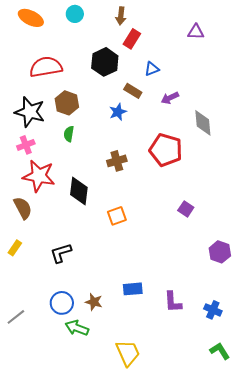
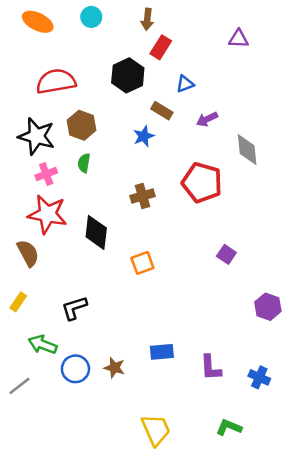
pink cross: (26, 145) -> (46, 174), moved
green arrow: (77, 328) -> (43, 344), moved
green L-shape: (220, 351) -> (229, 427), moved, turned -35

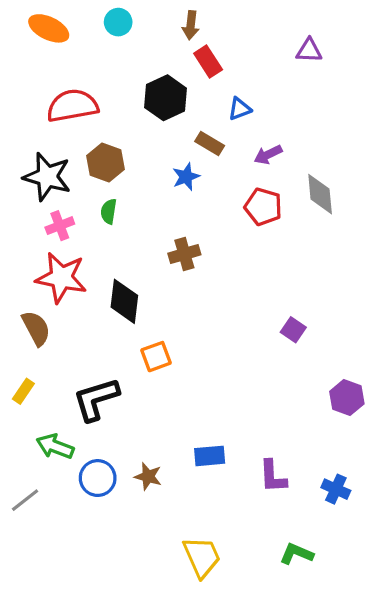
red rectangle: (161, 47) -> (208, 62), turned -65
red pentagon: (202, 183) -> (263, 207), moved, size x0.7
orange square: (142, 263) -> (156, 357), moved
black L-shape: (74, 308) -> (96, 399), size x1.4

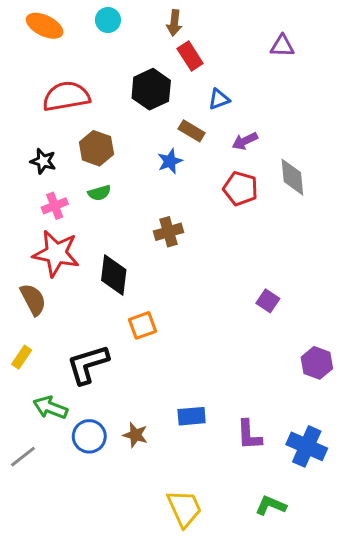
black star: (47, 177) -> (43, 161), size x0.6
green semicircle: (109, 211) -> (99, 193), turned -115
blue cross: (336, 489) -> (307, 446), size x1.5

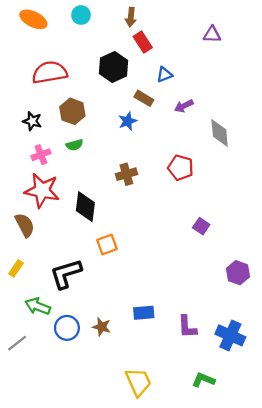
red pentagon: (241, 189) -> (181, 168), moved

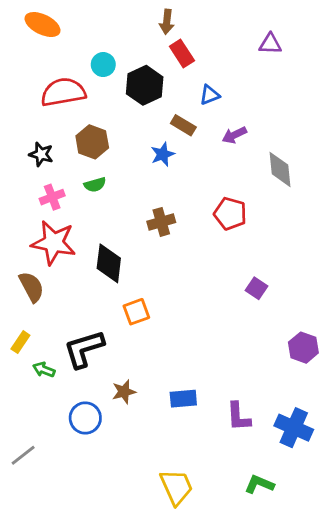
cyan circle: (81, 15) -> (103, 65), moved
green arrow: (38, 306) -> (44, 370), moved, size x0.7
brown star: (102, 327) -> (124, 392), moved, turned -30
gray line: (17, 343) -> (23, 455), moved

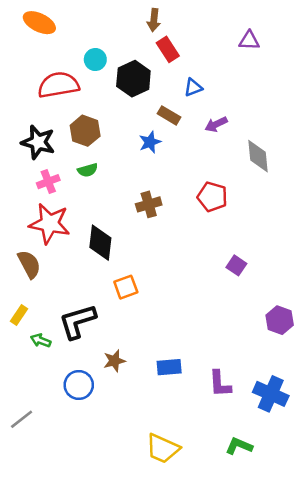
black star: (41, 154) -> (38, 142), size x1.5
yellow trapezoid: (176, 487) -> (163, 449), turned 138

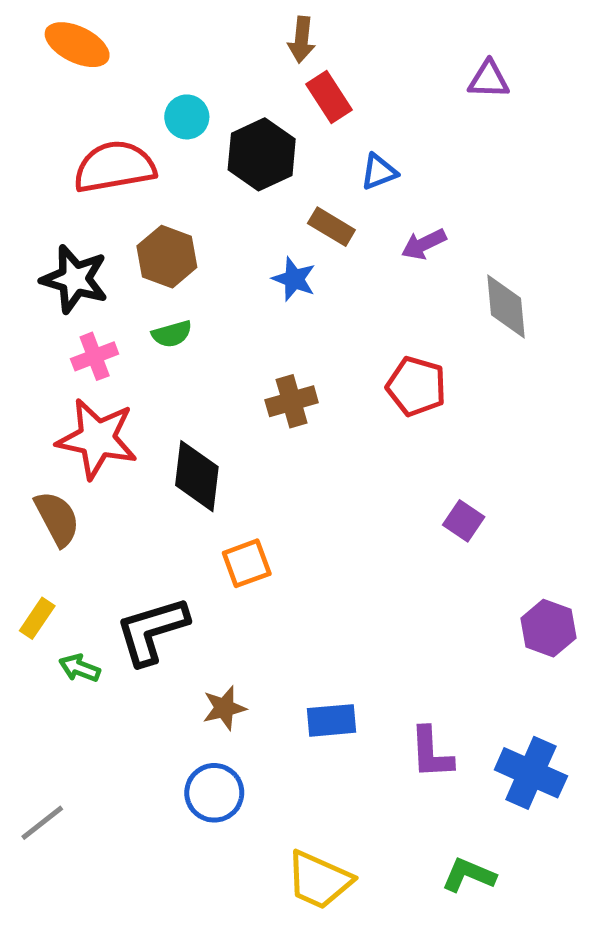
blue star: (150, 142) -> (294, 279), turned -30
blue circle: (79, 385) -> (214, 793), moved

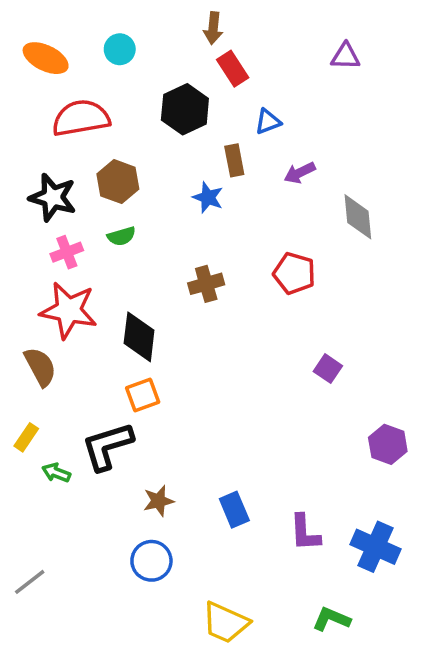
orange ellipse: (77, 45) -> (46, 58), moved
cyan circle: (187, 117) -> (120, 49), moved
brown rectangle: (331, 227) -> (234, 160), turned 48
orange square: (247, 563) -> (143, 395), moved
blue rectangle: (331, 720) -> (234, 510), turned 72

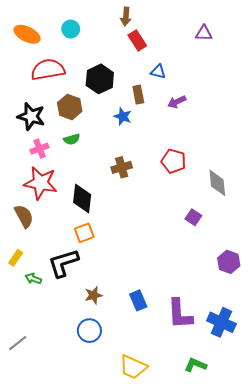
black hexagon: (185, 109) -> (100, 79), moved
blue triangle: (268, 122) -> (158, 72), turned 35
gray diamond: (358, 217) -> (217, 183), moved
purple L-shape: (305, 533) -> (180, 314), size x1.4

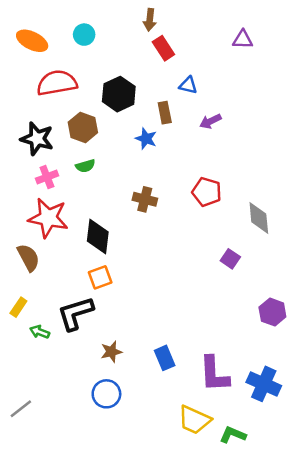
brown cross: (122, 167) -> (145, 199), turned 30
yellow trapezoid: (133, 367) -> (194, 420), moved

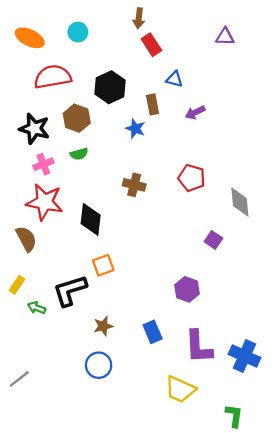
orange square: (100, 277) -> (103, 265), moved
purple hexagon: (272, 312) -> (187, 289), moved
green L-shape: (233, 435) -> (234, 416), moved, turned 75

